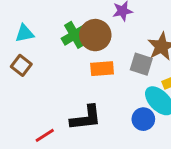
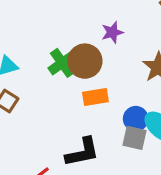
gray square: (141, 64) -> (135, 138), moved
blue circle: (143, 119) -> (136, 119), moved

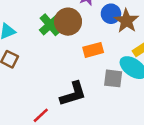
orange rectangle: (95, 97) -> (93, 50), moved
blue circle: (136, 119) -> (111, 14), moved

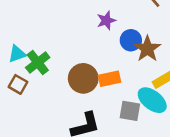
brown circle: (68, 22) -> (83, 78), moved
green cross: (50, 25) -> (38, 63), moved

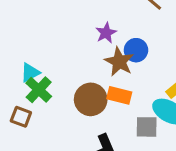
brown star: (147, 49) -> (119, 62), moved
cyan triangle: (17, 54) -> (30, 73), moved
orange rectangle: (110, 79) -> (119, 95), turned 35

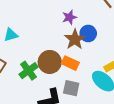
green cross: (39, 90) -> (29, 71), moved
gray square: (147, 127) -> (71, 88), moved

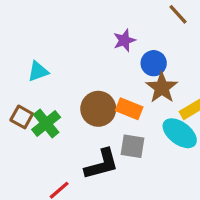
brown star: (75, 39) -> (162, 88), moved
green cross: (29, 71) -> (46, 123), moved

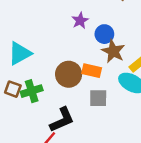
cyan triangle: (38, 71) -> (20, 53), size x1.5
green cross: (46, 123) -> (32, 91), turned 30
black L-shape: (102, 164) -> (62, 120), moved

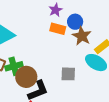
orange rectangle: (92, 71) -> (58, 29), moved
brown circle: (69, 74) -> (26, 77), moved

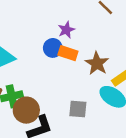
blue circle: (75, 22) -> (53, 48), moved

